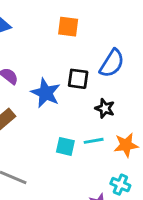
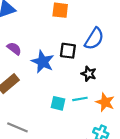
orange star: (126, 145) -> (105, 102), turned 30

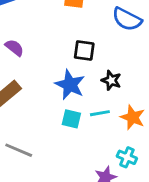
blue semicircle: (94, 39) -> (127, 19), moved, turned 85
blue star: (43, 62) -> (70, 85), moved

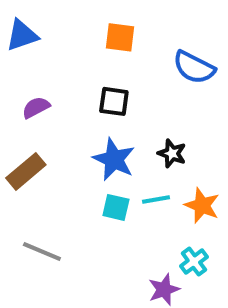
purple semicircle: (14, 48) -> (36, 107), turned -66
black square: (84, 50) -> (114, 101), moved
cyan cross: (127, 157) -> (194, 262), turned 30

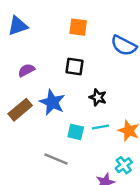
black star: (172, 153) -> (98, 97), moved
blue star: (114, 159) -> (52, 102), moved
gray line: (42, 252) -> (56, 159), moved

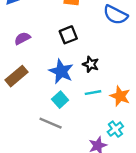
black square: (74, 67) -> (68, 35), turned -30
blue star: (52, 102) -> (61, 71), moved
cyan square: (76, 132) -> (60, 100), moved, turned 35

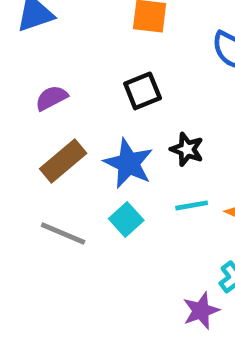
brown rectangle: (16, 76) -> (63, 161), moved
gray line: (51, 123) -> (63, 234), moved

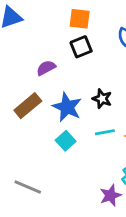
black square: (143, 91) -> (81, 47), moved
purple semicircle: (51, 98) -> (46, 68), moved
gray line: (63, 234) -> (28, 187), moved

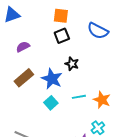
purple semicircle: (46, 68) -> (23, 47), moved
black star: (102, 99) -> (72, 64), moved

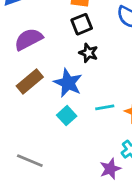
purple semicircle: (23, 47) -> (28, 39), size x1.5
black star: (72, 64) -> (88, 53), moved

